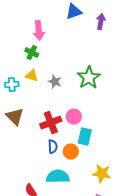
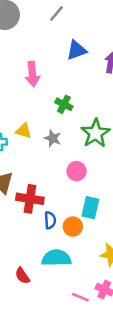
green cross: (32, 53) -> (64, 104), moved
pink circle: (74, 117) -> (77, 171), moved
red cross: (51, 123) -> (30, 199), moved, turned 30

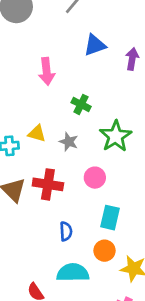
red cross: (30, 199) -> (48, 184), moved
orange circle: (73, 227) -> (105, 251), moved

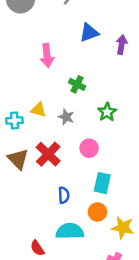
green star: (116, 136) -> (107, 112), size x0.7
red cross: (48, 184) -> (48, 154), turned 35

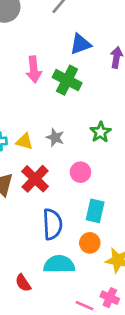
green cross: (77, 84) -> (67, 80), moved, size x1.5
yellow triangle: (39, 110) -> (24, 141), moved
blue semicircle: (64, 195) -> (52, 224), size x1.6

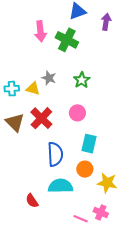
green star: (100, 132) -> (82, 80), moved
gray star: (55, 137) -> (49, 78), moved

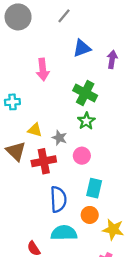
green cross: (67, 40) -> (85, 93), moved
gray star: (49, 78) -> (59, 138), moved
cyan cross: (12, 89) -> (12, 102), moved
red cross: (41, 118) -> (44, 161), turned 35
brown triangle: (15, 122) -> (16, 151), moved

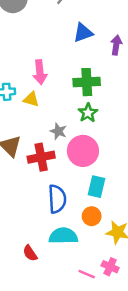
pink arrow: (43, 70) -> (40, 72), moved
green cross: (85, 93) -> (87, 82), turned -30
yellow triangle: (35, 130) -> (31, 99), moved
pink circle: (82, 156) -> (83, 151), size x1.6

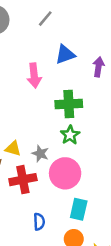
pink arrow: (40, 72) -> (34, 76), moved
yellow triangle: (31, 99) -> (13, 149), moved
blue semicircle: (57, 199) -> (39, 222), size x0.6

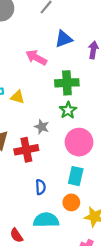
pink arrow: (34, 76) -> (36, 58), turned 125
yellow triangle: (13, 149) -> (18, 97), moved
pink circle: (65, 173) -> (79, 142), moved

